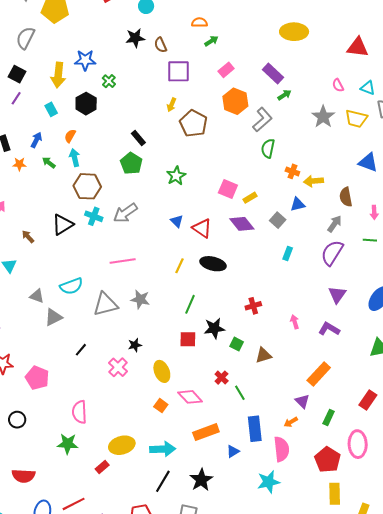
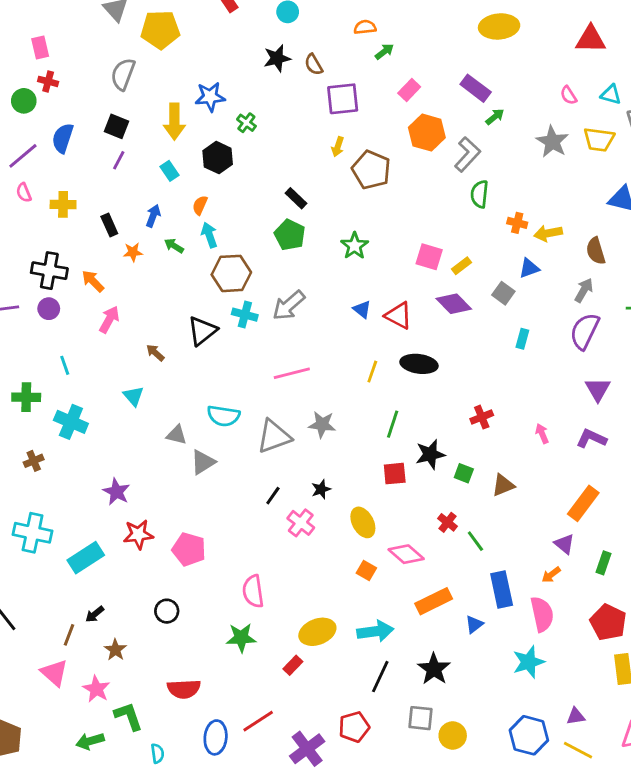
cyan semicircle: (71, 286) -> (223, 416), turned 35
black line: (81, 350) -> (273, 496), moved

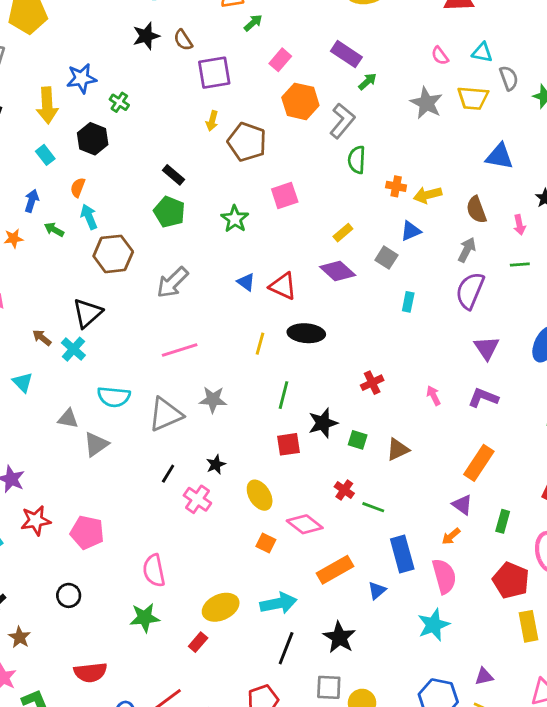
pink square: (429, 257) -> (285, 195), moved, turned -32
cyan cross: (245, 315) -> (73, 349), moved, turned 30
green line: (475, 541) -> (373, 507), turned -30

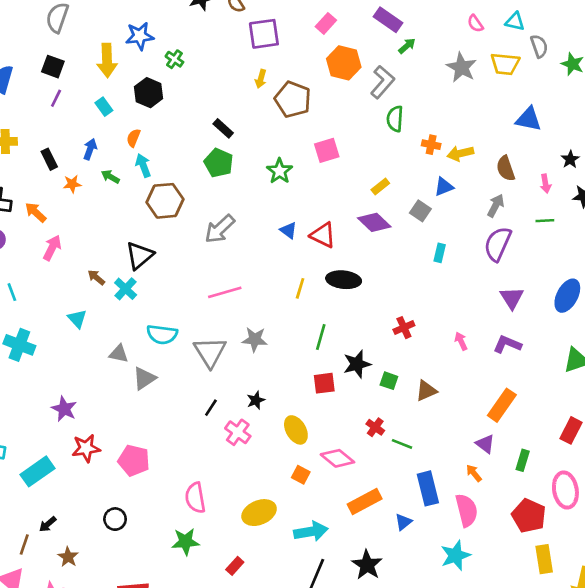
gray triangle: (165, 414) -> (210, 352), turned -40
orange arrow: (451, 536) -> (474, 473), turned 90
yellow ellipse: (221, 607) -> (259, 513), moved

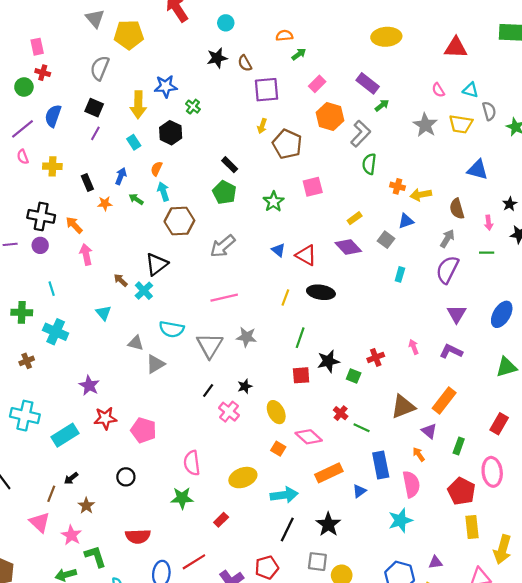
pink arrow: (52, 248) -> (86, 254), turned -42
red cross: (404, 328) -> (376, 357), moved
brown triangle: (426, 391) -> (403, 407), moved, size x1.4

